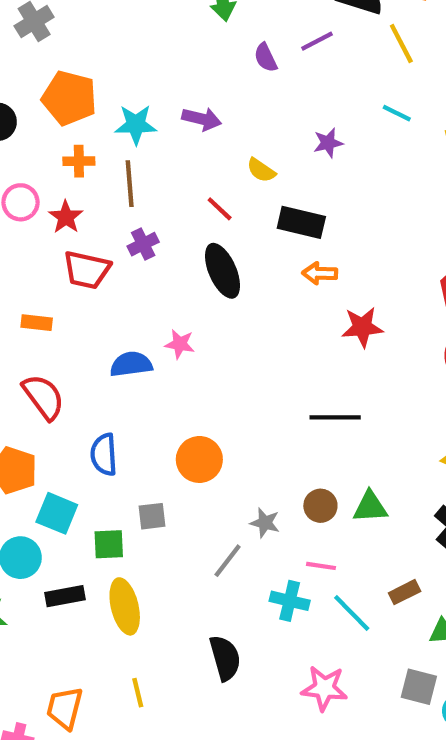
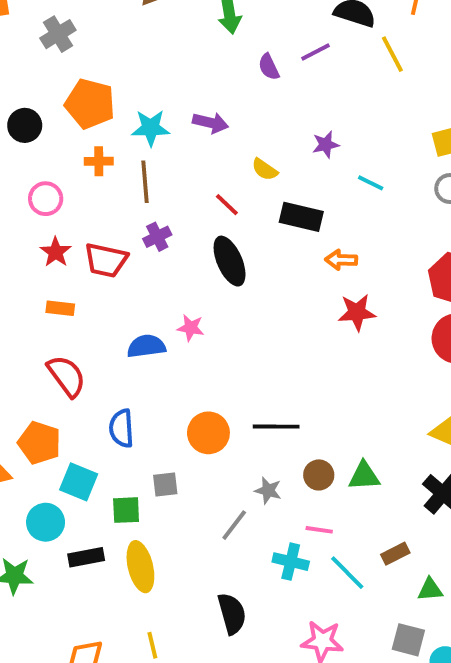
cyan line: (397, 113) -> (371, 183), moved
red star: (66, 217) -> (56, 252), moved
orange arrow: (320, 273) -> (341, 260), moved
black line: (335, 417) -> (276, 427), moved

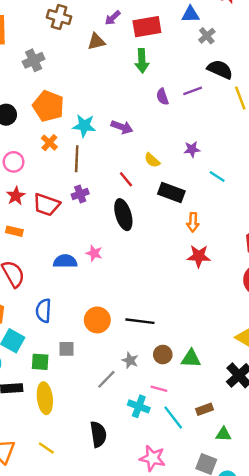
orange cross: (99, 161) -> (49, 143), turned 35
orange arrow: (341, 260) -> (193, 222), turned -96
yellow line: (152, 645) -> (46, 448), turned -49

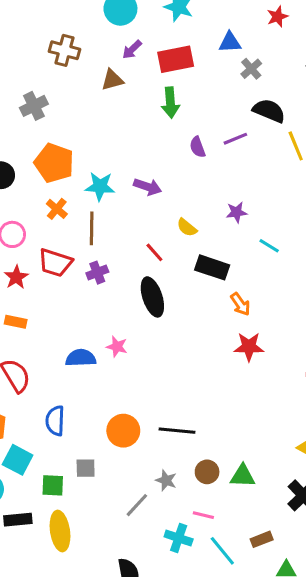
red trapezoid: (46, 205) -> (55, 263), moved
orange arrow: (193, 222) -> (240, 304), turned -36

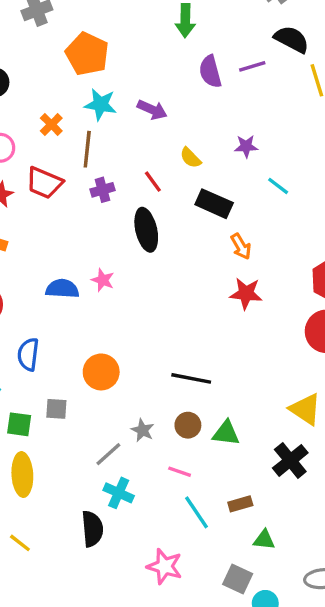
purple semicircle: (197, 147) -> (210, 72), size x1.4
orange pentagon: (54, 163) -> (87, 54), moved
purple cross: (97, 273) -> (102, 190), moved
black line: (177, 431) -> (191, 378), moved
cyan cross: (179, 538) -> (119, 493), moved

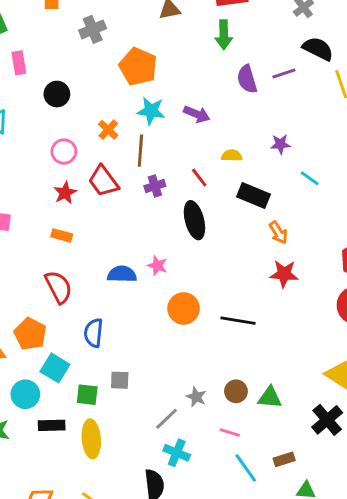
yellow semicircle: (191, 158) -> (232, 156), turned 138
red trapezoid: (44, 183) -> (103, 181), turned 32
orange circle: (101, 372) -> (184, 308), moved
black line: (191, 378) -> (238, 321), moved

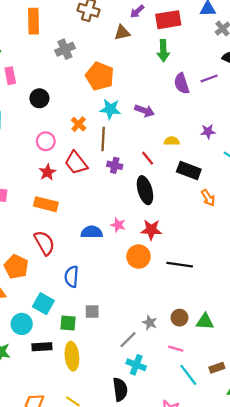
purple cross: (155, 186) -> (115, 165), turned 32
orange rectangle: (62, 235) -> (46, 204), size x1.5
red star: (284, 274) -> (151, 230), moved
orange pentagon: (30, 334) -> (16, 267), moved

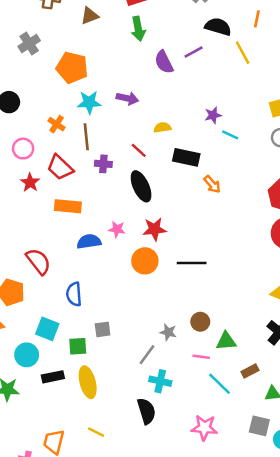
purple star: (208, 132) -> (213, 115), moved
orange rectangle: (46, 204) -> (68, 206), moved
green triangle: (205, 322) -> (226, 341), moved

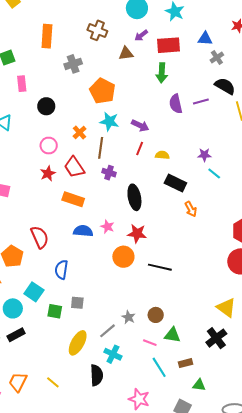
red line: (139, 150) -> (140, 149), moved, turned 56
black rectangle: (53, 377) -> (16, 335), moved, turned -30
yellow ellipse: (88, 382) -> (78, 343), moved, turned 30

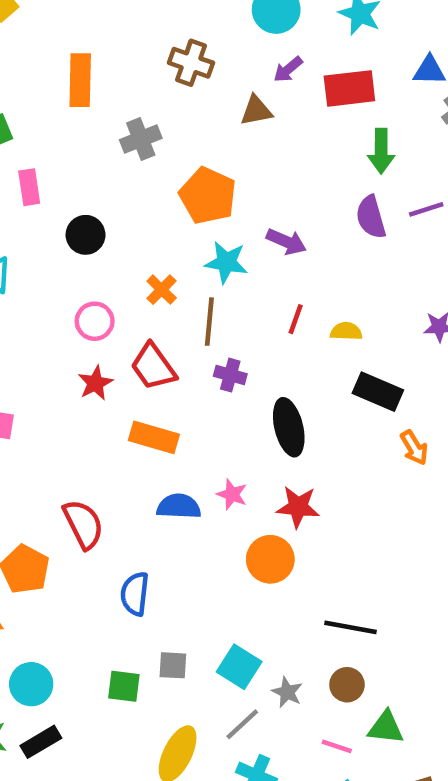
green arrow: (162, 73) -> (381, 151), moved
purple arrow: (140, 126) -> (286, 242), moved
black line: (160, 267) -> (350, 627), moved
cyan square: (34, 292) -> (239, 667), moved

